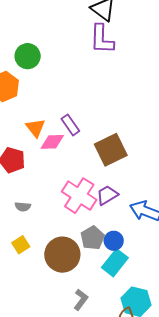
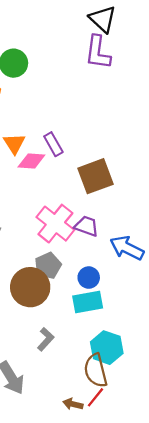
purple trapezoid: (107, 195) -> (87, 226), turned 45
gray pentagon: (93, 238) -> (48, 266), moved
cyan rectangle: (115, 263) -> (88, 302), turned 36

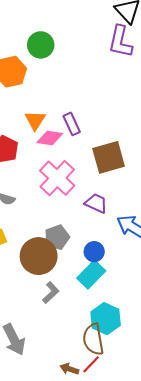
pink cross: (55, 224) -> (57, 178), moved
cyan rectangle: (88, 302) -> (91, 275), turned -40
gray L-shape: (46, 339) -> (51, 293), moved

